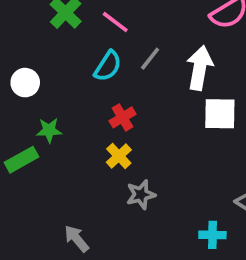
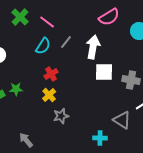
green star: (49, 130) -> (16, 89), moved

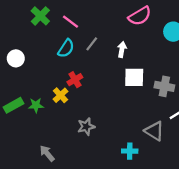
white arrow: (93, 47) -> (122, 49), size x0.6
green star: (16, 89) -> (36, 105), moved
yellow cross: (49, 95) -> (60, 95), moved

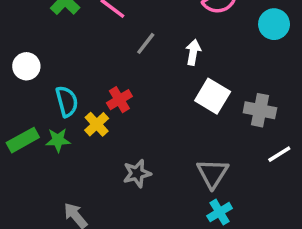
cyan semicircle: (66, 48) -> (67, 101), moved, turned -48
white square: (134, 77) -> (213, 96), turned 30
gray triangle: (154, 131) -> (213, 173), moved, turned 30
cyan cross: (130, 151) -> (220, 212), moved, turned -32

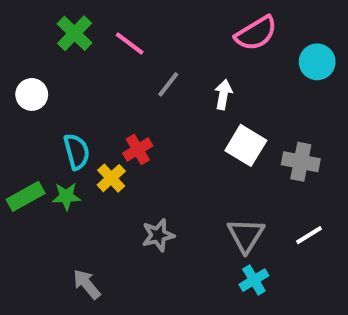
white circle: (26, 66) -> (32, 94), moved
white line: (279, 154) -> (309, 235), moved

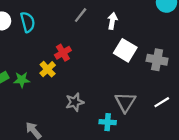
cyan semicircle: (77, 152) -> (28, 22), moved
cyan cross: (254, 280) -> (108, 122), moved, turned 35

